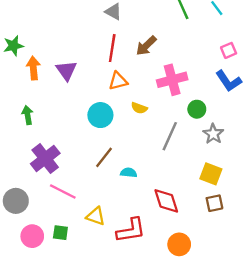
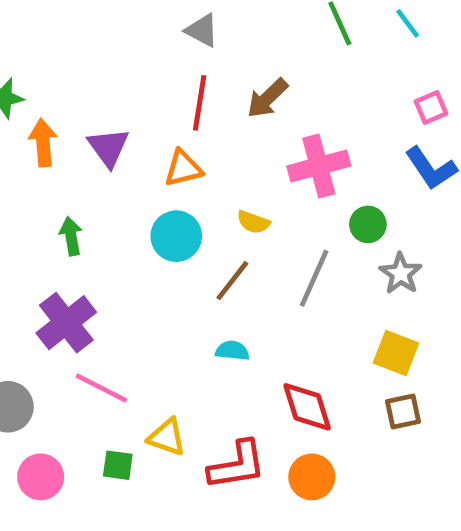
orange triangle: (118, 81) -> (183, 168), moved
green arrow: (28, 115) -> (71, 236), moved
brown line: (104, 157) -> (232, 281), moved
green square: (60, 233) -> (118, 465), moved
orange circle: (179, 244) -> (312, 477), moved

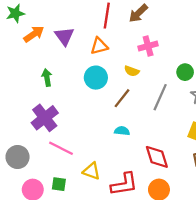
orange arrow: (43, 143) -> (34, 34), turned 60
pink cross: (319, 166) -> (148, 46), moved, size x0.7
green square: (118, 465) -> (59, 184), moved

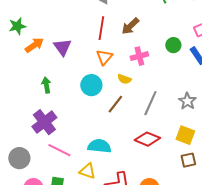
orange triangle: (99, 46) -> (104, 57), moved, turned -36
green circle: (185, 72) -> (173, 45), moved
cyan semicircle: (122, 131) -> (99, 146), moved, size x1.6
red diamond: (157, 157) -> (147, 139), moved, turned -50

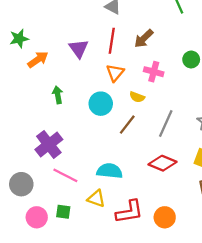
purple triangle: (62, 47) -> (79, 48), moved
pink cross: (139, 56) -> (154, 72), turned 30
green arrow: (46, 85) -> (58, 95), moved

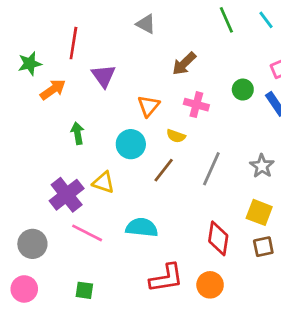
red line: (112, 41) -> (73, 43), moved
red diamond: (162, 163) -> (218, 238), moved, turned 76
yellow triangle: (96, 199) -> (103, 182), moved
green square: (63, 212) -> (84, 290), moved
pink circle: (37, 217) -> (24, 289), moved

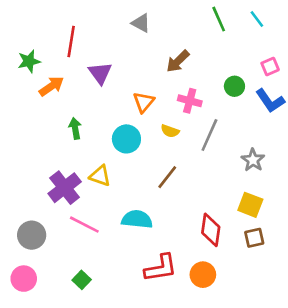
gray line: (211, 169) -> (209, 135), moved
brown line: (164, 170) -> (167, 177), moved
green square: (84, 290) -> (82, 280), turned 36

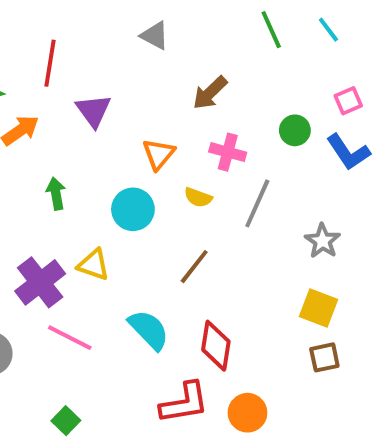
cyan semicircle: (137, 219) -> (149, 330), turned 40
red diamond: (211, 230) -> (216, 346), moved

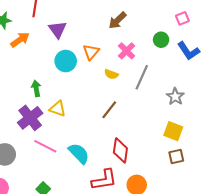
pink square: (348, 101) -> (182, 18), moved
pink cross: (228, 152) -> (127, 51), turned 30
green arrow: (56, 194) -> (36, 88), moved
cyan circle: (133, 209) -> (66, 61), moved
cyan semicircle: (149, 330) -> (79, 153), moved

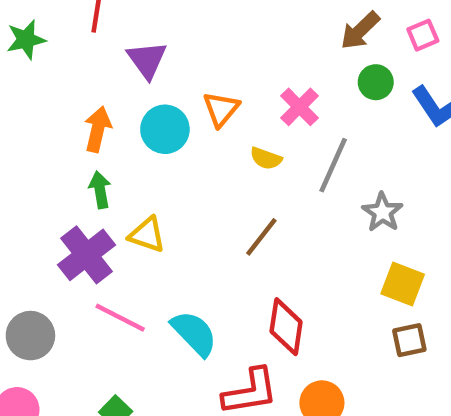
brown arrow: (117, 20) -> (360, 31), moved
orange arrow: (20, 40) -> (98, 129), moved, turned -42
gray star: (175, 97) -> (382, 212), moved

